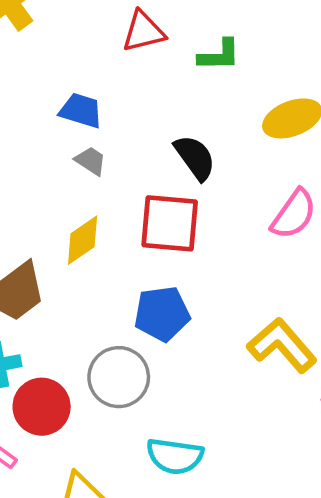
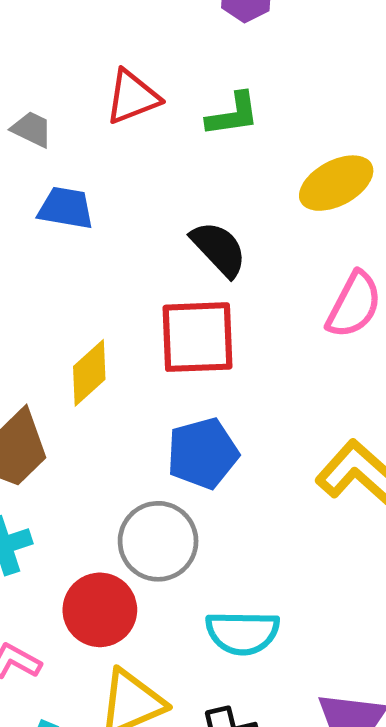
gray trapezoid: (91, 161) -> (32, 129), moved
red circle: (42, 407) -> (100, 610), moved

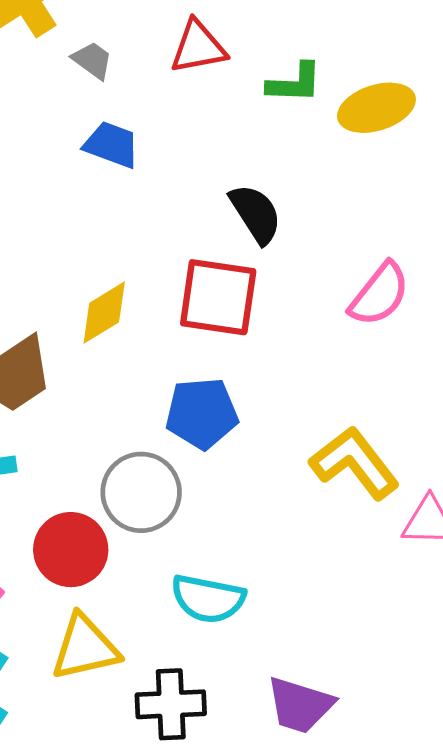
yellow ellipse: (336, 183) -> (376, 108), moved

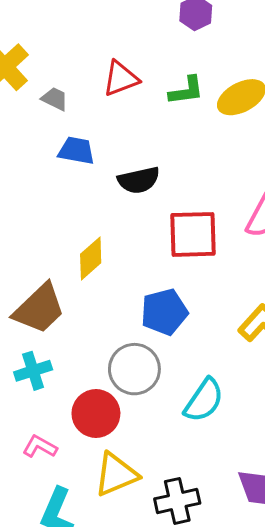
black semicircle: (256, 214) -> (139, 180), moved, turned 120
red square: (218, 297) -> (193, 234), moved
cyan semicircle: (208, 599) -> (204, 400), moved, turned -57

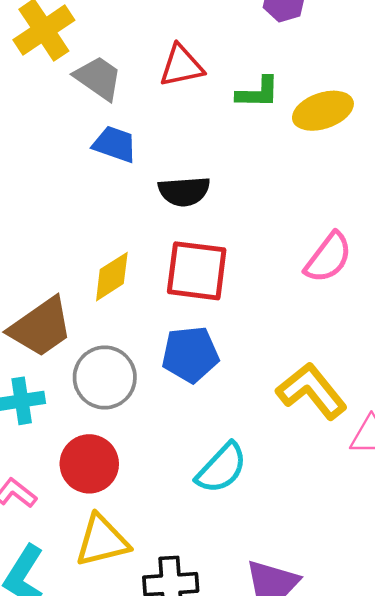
gray trapezoid: (55, 99) -> (98, 78), size x1.5
red square: (193, 234) -> (197, 271), moved
gray circle: (134, 369) -> (105, 377), moved

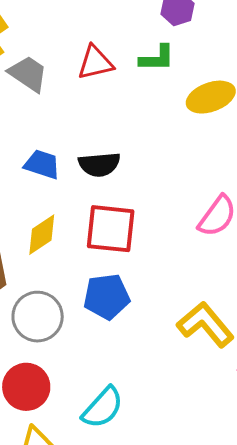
green L-shape: (258, 93) -> (157, 58), moved
blue trapezoid: (115, 144) -> (42, 164), moved
cyan semicircle: (221, 468) -> (103, 408), moved

